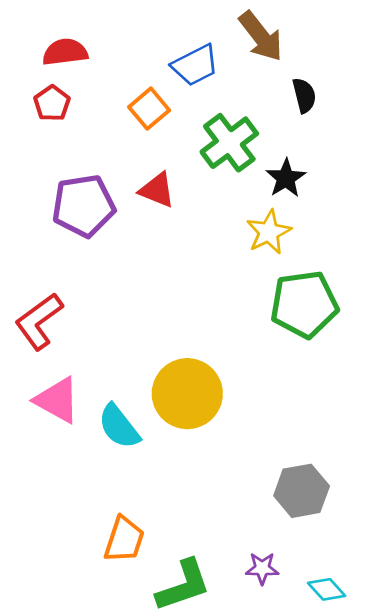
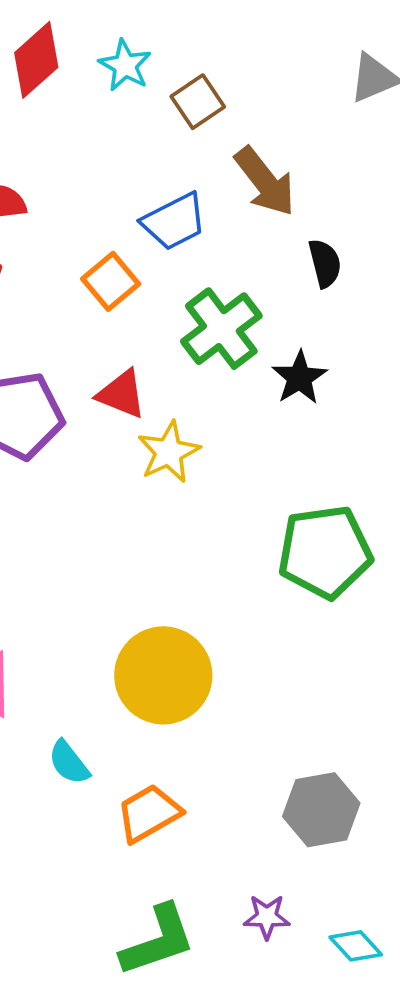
yellow star: (269, 232) -> (169, 452), moved
cyan semicircle: (119, 426) -> (69, 763), moved, size x0.7
orange trapezoid: (124, 539) -> (149, 813), moved, turned -138

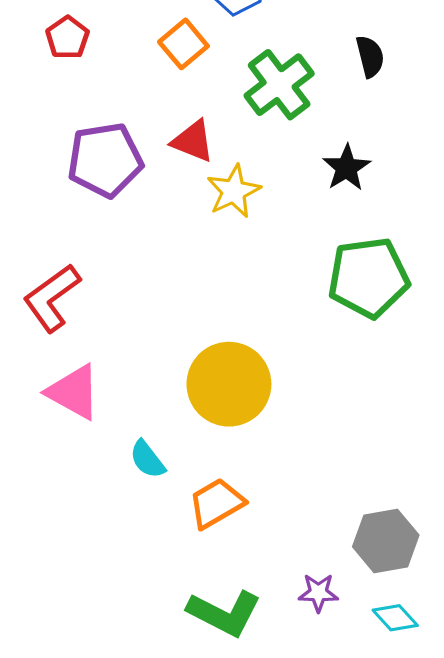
black semicircle: (325, 263) -> (370, 56), moved
black star: (299, 378) -> (347, 168), moved
gray hexagon: (321, 810) -> (386, 541), moved
green L-shape: (158, 940) -> (224, 613), turned 46

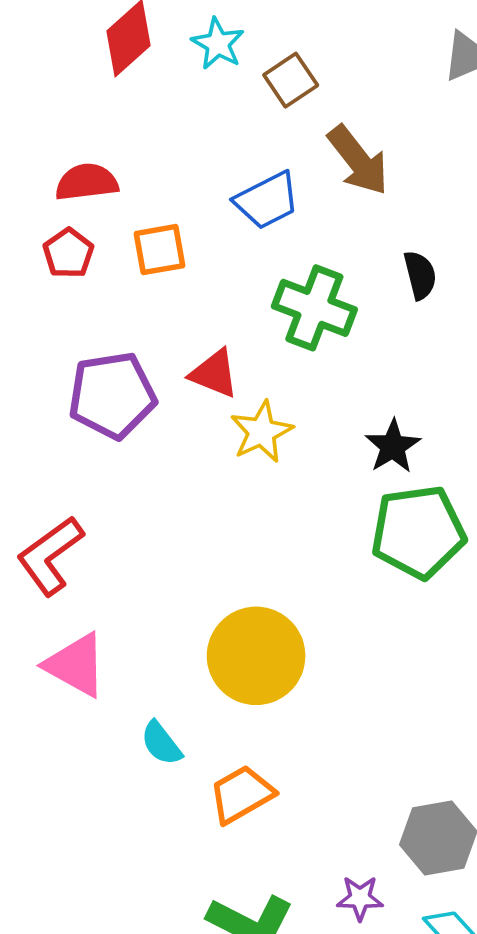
orange square: (183, 44) -> (160, 250), moved, turned 30
green cross: (279, 85) -> (314, 308), turned -32
black star: (347, 168) -> (393, 446), moved

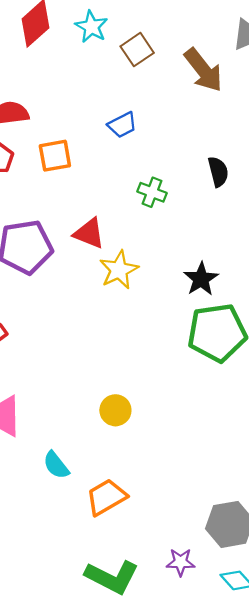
brown arrow: (358, 160) -> (203, 70), moved
blue trapezoid: (267, 200) -> (122, 125), size x0.7
green cross: (314, 308) -> (152, 192), size x0.6
yellow circle: (256, 656) -> (115, 410), size x0.5

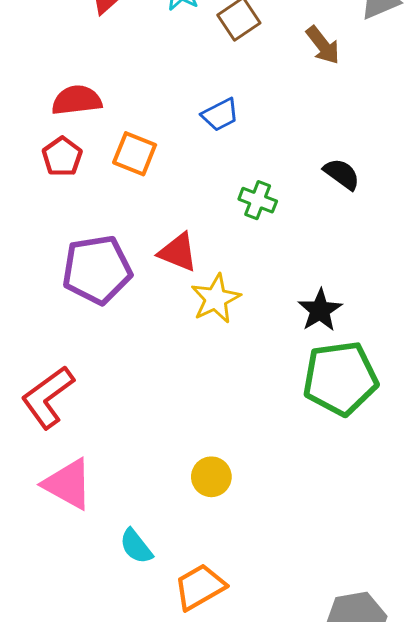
brown arrow: (203, 70) -> (323, 45), size x0.7
orange square: (55, 156) -> (135, 154), turned 32
black semicircle: (218, 172) -> (342, 174), turned -40

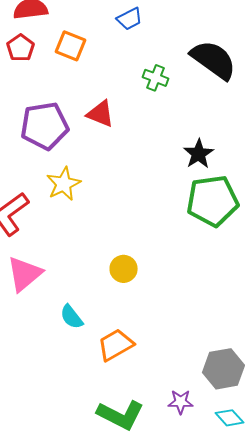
black semicircle: (342, 174) -> (214, 60), size x1.8
yellow star: (216, 299) -> (64, 184), moved
pink triangle: (68, 484) -> (25, 274), turned 51

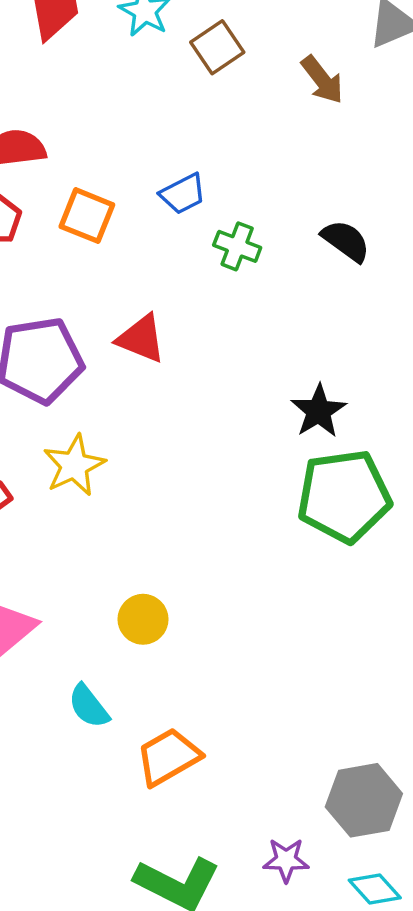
blue trapezoid: (130, 19) -> (183, 194), moved
black semicircle: (214, 60) -> (346, 241), size x0.6
green cross: (156, 78) -> (237, 246), moved
yellow circle: (124, 269) -> (143, 619), moved

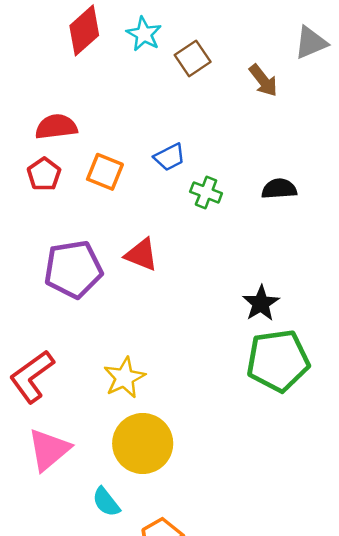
black semicircle: (346, 241) -> (279, 189), turned -40
yellow star: (74, 465) -> (124, 378), moved
yellow circle: (143, 619) -> (143, 443), size x1.8

